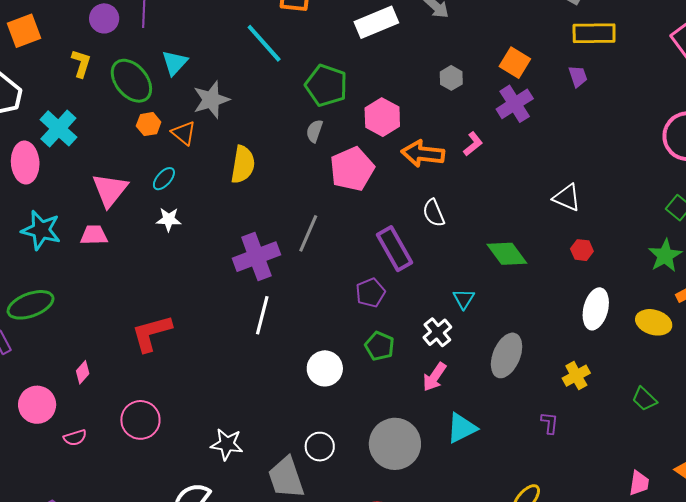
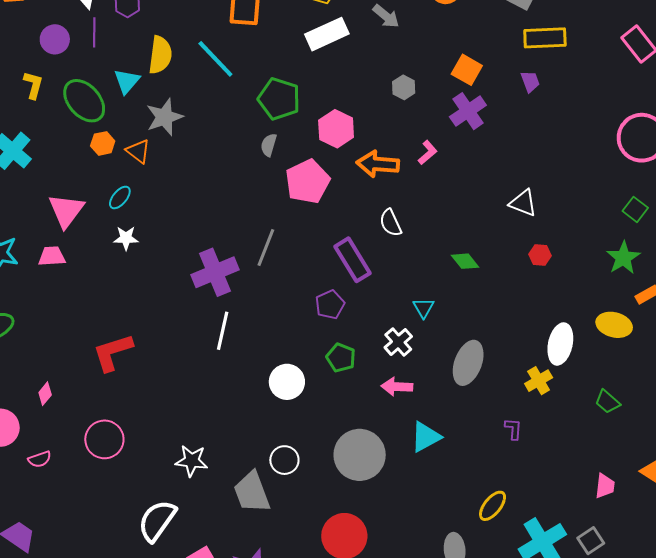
yellow semicircle: (243, 164) -> (160, 55), moved
green diamond: (507, 254) -> (465, 261), size x0.7
white ellipse: (596, 309) -> (560, 344), moved
pink arrow: (434, 377) -> (397, 387), turned 60

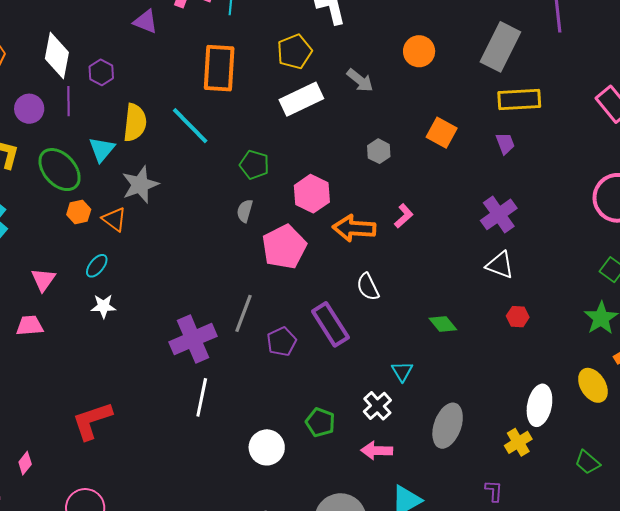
green pentagon: (279, 99) -> (254, 165), size x0.7
purple cross: (468, 111) -> (499, 214), moved
pink triangle: (66, 211) -> (43, 280), size x0.7
purple pentagon: (330, 305) -> (282, 342), moved
yellow ellipse: (614, 325) -> (593, 385), turned 44

